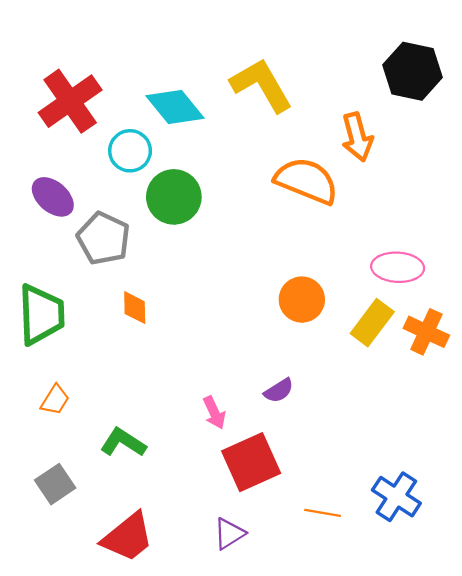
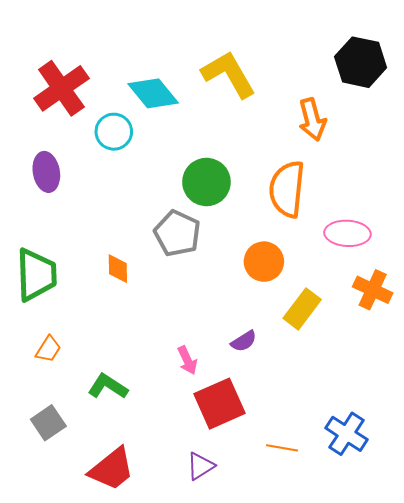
orange semicircle: (306, 181) -> (287, 189), moved, turned -106
purple ellipse: (53, 197) -> (46, 172), turned 39
green circle: (174, 197) -> (206, 182), moved
gray pentagon: (104, 238) -> (177, 233), moved
yellow rectangle: (372, 323) -> (302, 309), moved

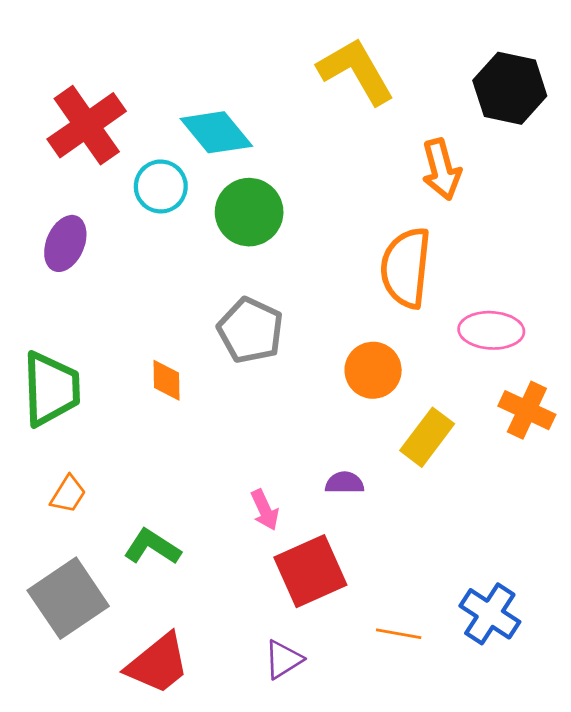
yellow L-shape: (229, 74) -> (356, 71), moved
purple ellipse: (46, 172) -> (65, 243), turned 33
green circle: (206, 182) -> (249, 212), moved
purple semicircle: (244, 341) -> (345, 483), turned -148
gray square: (48, 423) -> (68, 598), size x1.6

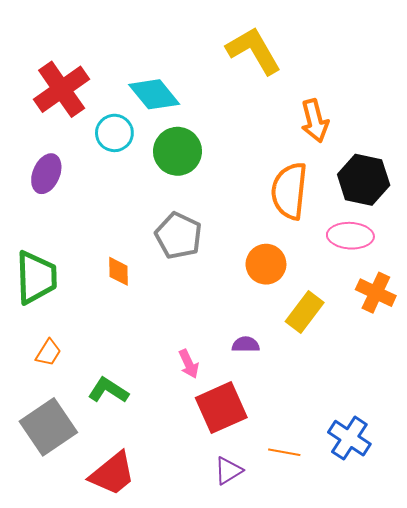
black hexagon: (510, 88) -> (364, 180), moved
purple triangle: (283, 659) -> (228, 471), moved

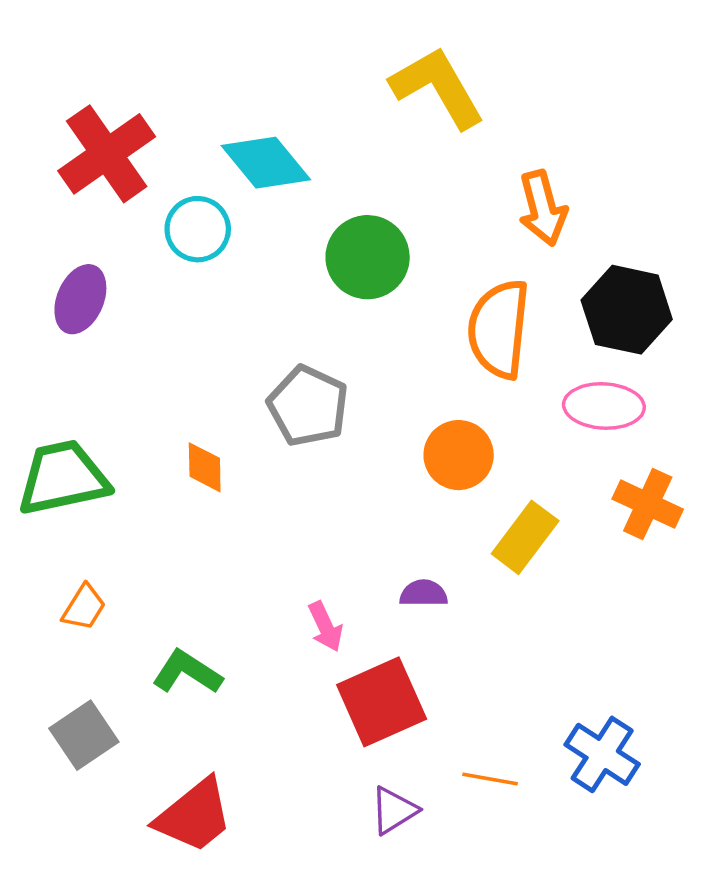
green circle: (178, 151) -> (368, 257), moved
green trapezoid: (36, 277) -> (63, 478), turned -100
gray square: (48, 427) -> (84, 735), size x0.7

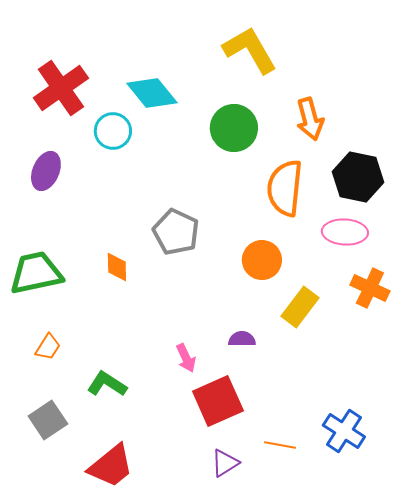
green circle: (368, 257) -> (234, 128), moved

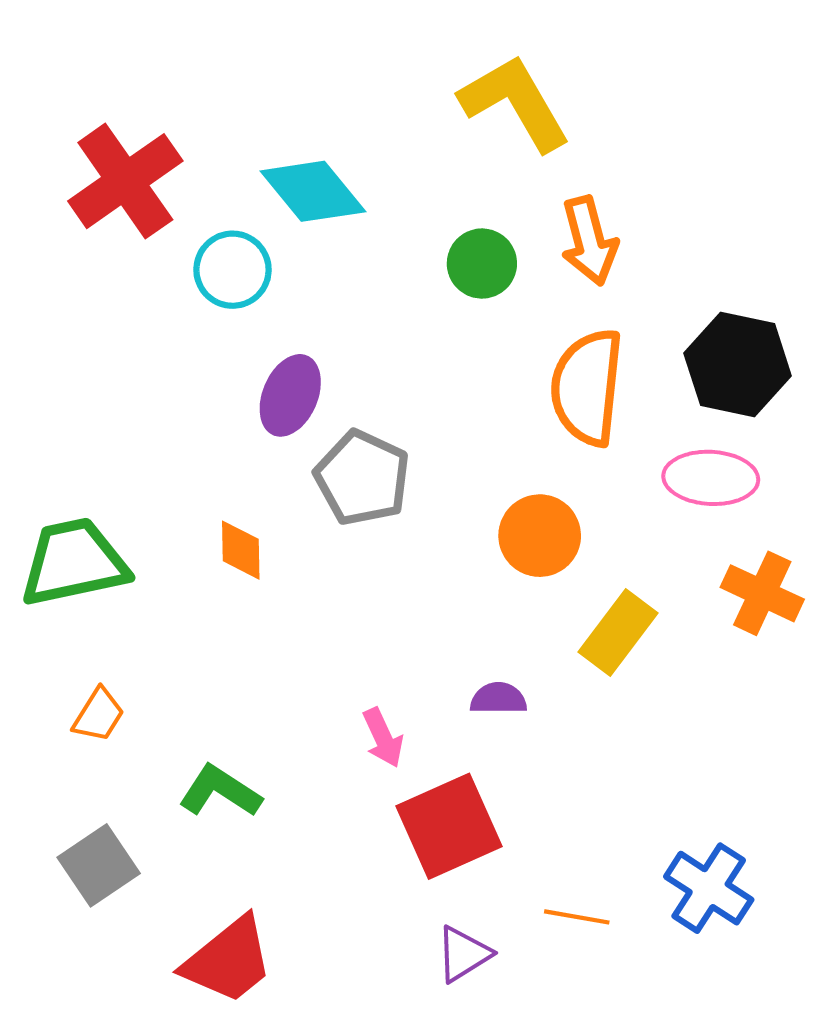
orange arrow: (310, 119) -> (589, 241), moved
green circle: (234, 128) -> (482, 264), size x0.7
purple ellipse: (46, 171) -> (290, 395), moved

